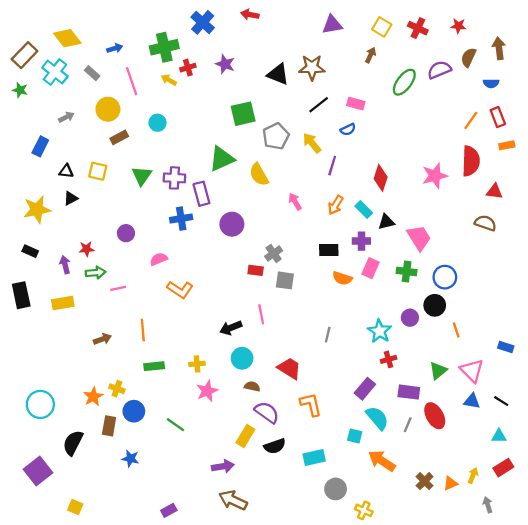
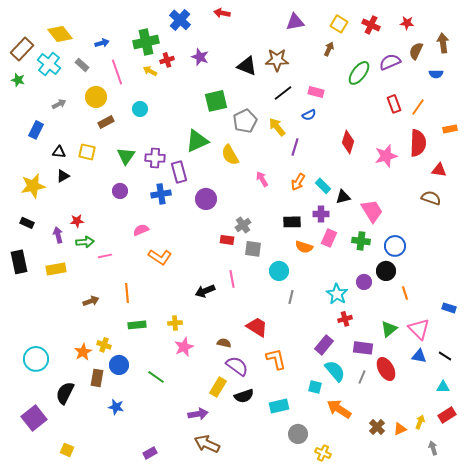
red rectangle: (498, 117) -> (394, 104), moved
red diamond: (381, 178) -> (348, 142), moved
purple circle: (126, 233) -> (120, 191), moved
cyan circle: (242, 358) -> (279, 271), moved

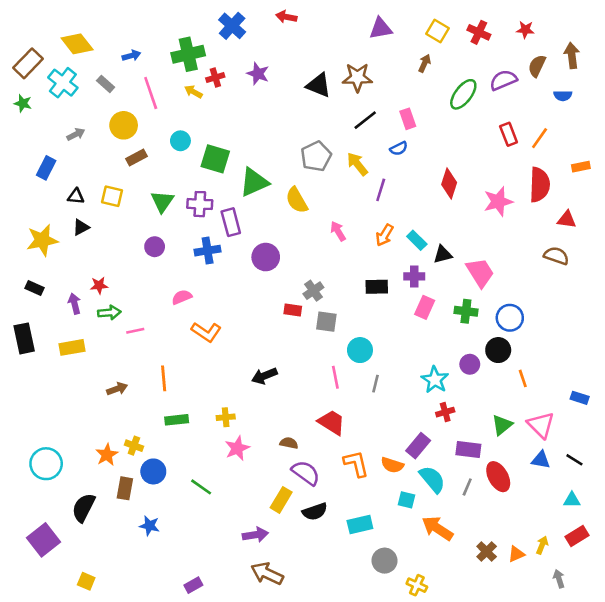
pink rectangle: (316, 92) -> (408, 119), turned 56
green square: (216, 101) -> (215, 159), moved, turned 30
orange semicircle: (304, 247) -> (392, 465), moved
pink line: (232, 279) -> (335, 377), moved

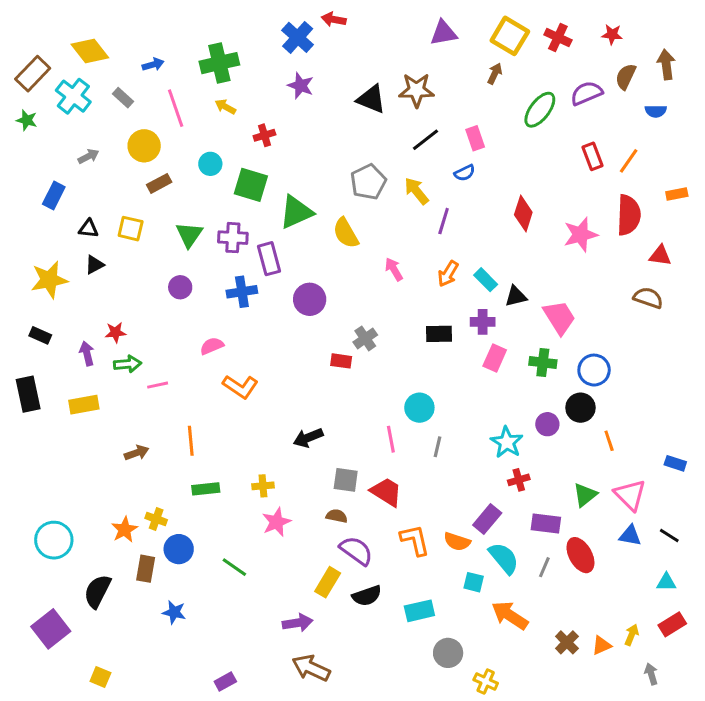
blue cross: (232, 26) -> (298, 37), moved
yellow square: (437, 31) -> (510, 36), size x1.4
red cross: (215, 77) -> (264, 135), moved
gray square: (326, 322) -> (346, 480), moved

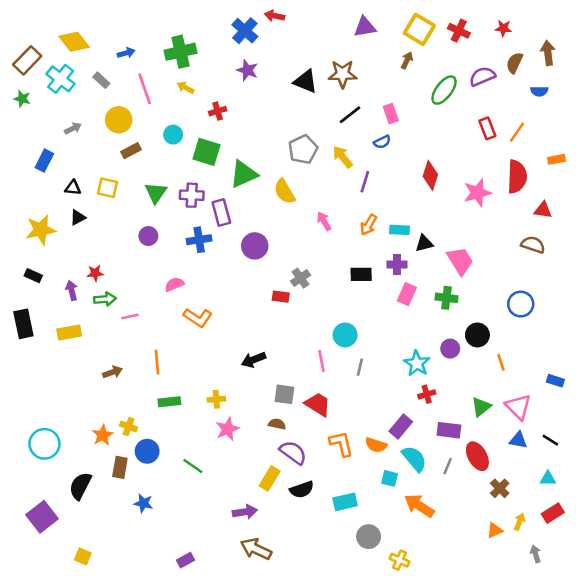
cyan rectangle: (486, 280) -> (399, 230), turned -42
blue circle: (594, 370) -> (521, 304), moved
brown cross: (567, 642) -> (500, 488), moved

